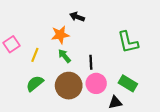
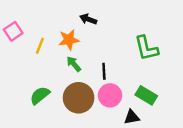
pink square: (12, 44) -> (13, 31), moved
yellow line: (35, 55) -> (40, 46), moved

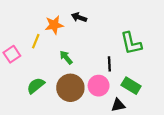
pink square: (13, 31) -> (12, 54), moved
orange star: (69, 40) -> (54, 25), moved
black line: (104, 71) -> (109, 64), moved

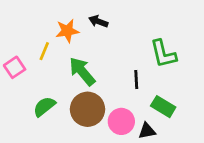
green arrow: (66, 57) -> (82, 71), size x1.6
pink circle: (99, 86) -> (121, 121), moved

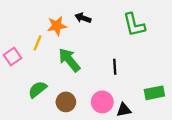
green L-shape: (163, 54) -> (134, 25), moved
green rectangle: (163, 107) -> (154, 93), moved, turned -42
brown circle: (88, 109) -> (66, 102), moved, size x0.7

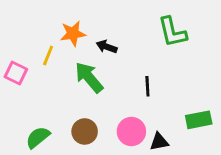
black arrow: (83, 18) -> (107, 47), moved
pink square: (12, 57) -> (16, 73), turned -30
green semicircle: (37, 89) -> (38, 137), moved

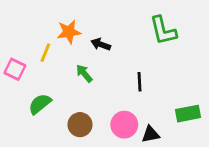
green arrow: (89, 77) -> (84, 73), size x0.6
green semicircle: (38, 137) -> (40, 104), moved

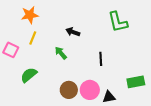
orange star: (69, 32) -> (30, 15), moved
brown circle: (80, 125) -> (69, 90), moved

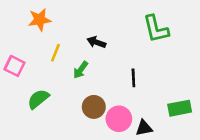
yellow line: (33, 38) -> (55, 53), moved
green arrow: (61, 53) -> (81, 70), turned -104
brown circle: (69, 90) -> (94, 107), moved

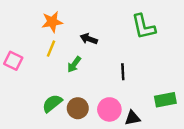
orange star: (40, 20) -> (52, 22), moved
green semicircle: (38, 99) -> (52, 103), moved
brown circle: (94, 107) -> (78, 108), moved

